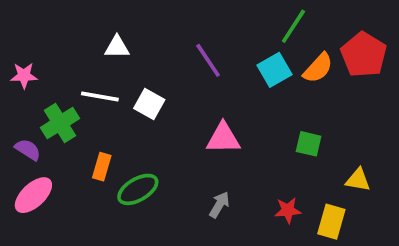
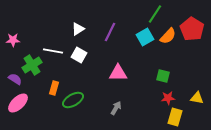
white triangle: (117, 47) -> (78, 29), moved, turned -32
purple line: (208, 60) -> (110, 32), turned 60
yellow triangle: (358, 180) -> (197, 98), moved
red star: (288, 210) -> (168, 98), moved

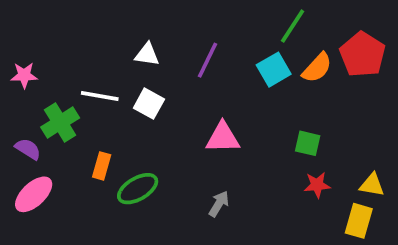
white triangle: (78, 29) -> (147, 54), turned 40
yellow rectangle: (175, 117) -> (359, 221), moved

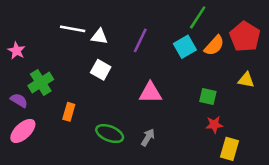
pink star: (24, 75) -> (16, 51), turned 30
white line: (100, 96) -> (73, 29), moved
yellow triangle: (372, 185) -> (246, 80), moved
green ellipse: (138, 189) -> (110, 134), moved, turned 52
yellow rectangle: (359, 221) -> (230, 149), moved

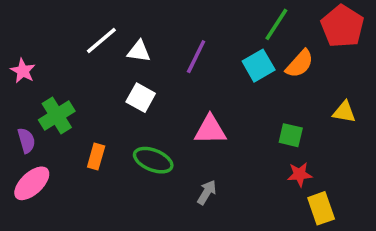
white line: (73, 29) -> (101, 41), turned -50
red pentagon: (245, 37) -> (342, 26), moved
purple semicircle: (19, 100) -> (26, 140), turned 42
green ellipse: (110, 134) -> (153, 160), moved
yellow rectangle: (230, 149) -> (321, 208), turned -35

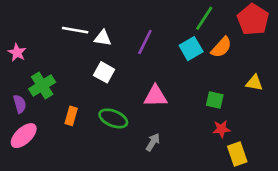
white line: (101, 41) -> (75, 30), turned 50

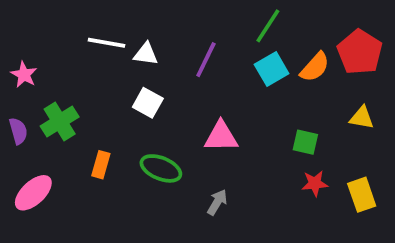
green line: (204, 18) -> (268, 26), moved
red pentagon: (253, 20) -> (360, 52), moved
purple semicircle: (20, 104) -> (18, 131), moved
yellow rectangle: (237, 154) -> (362, 195), moved

